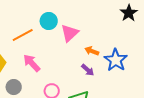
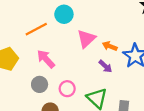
pink triangle: (70, 33) -> (86, 39), moved
gray circle: (14, 87) -> (40, 84), moved

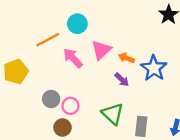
pink arrow: (46, 59) -> (73, 58), moved
pink circle: (67, 89) -> (70, 106), moved

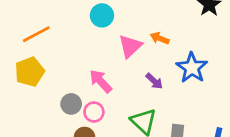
orange line: (48, 40) -> (36, 34), moved
pink arrow: (73, 58) -> (101, 81), moved
orange arrow: (126, 58) -> (160, 38), moved

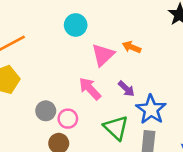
blue star: (192, 68) -> (151, 110), moved
pink arrow: (101, 81) -> (90, 89), moved

